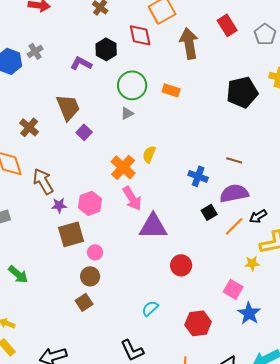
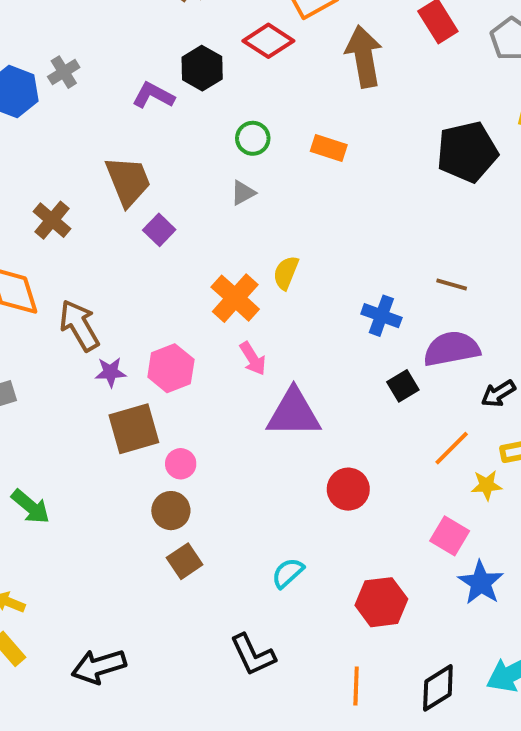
red diamond: (140, 35) -> (268, 41), turned -45
green circle: (132, 85) -> (253, 138), size x0.6
pink arrow: (132, 198) -> (253, 359), size x0.7
orange line: (234, 226) -> (452, 448), moved
brown square: (84, 302) -> (185, 561), moved

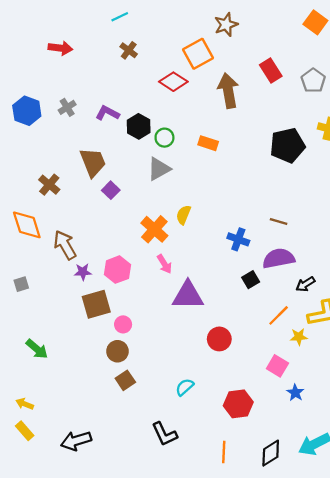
black hexagon: (202, 68) -> (139, 126), moved
gray cross: (64, 72) -> (67, 107), moved
gray triangle: (243, 193) -> (159, 169), size x1.6
blue star: (481, 583) -> (295, 393), size x0.7

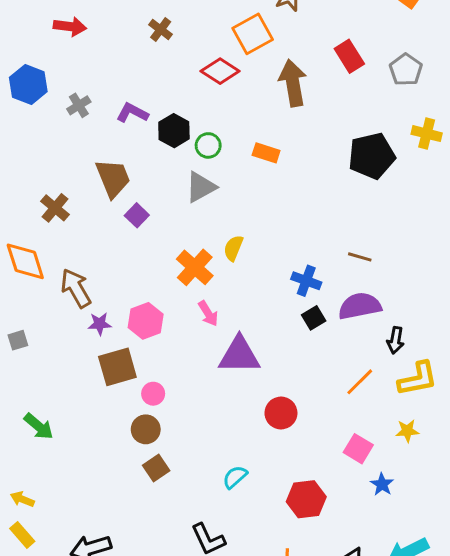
blue hexagon: (27, 111) -> (28, 85), moved
black square: (251, 280) -> (314, 318), moved
black arrow: (305, 284) -> (395, 340), turned -48
yellow star: (299, 337) -> (407, 431), moved

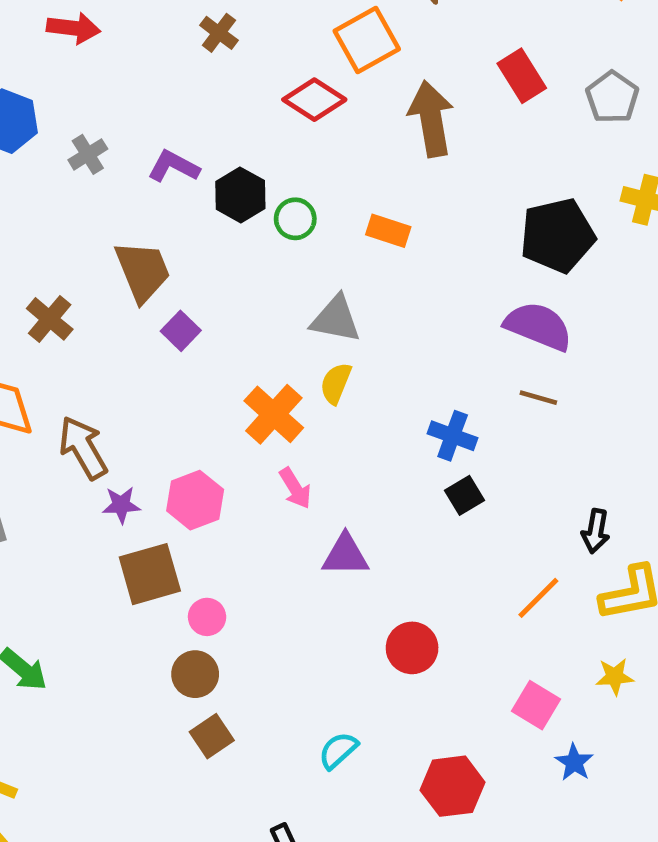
gray triangle: (201, 187) -> (336, 319), moved, turned 40
purple semicircle: (360, 306) -> (538, 326), moved, turned 33
purple triangle: (239, 355) -> (345, 555), size x0.7

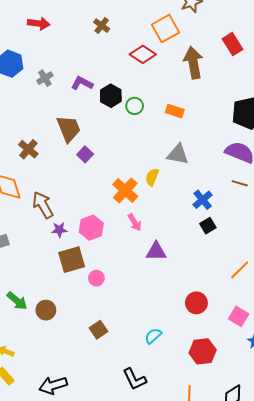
gray triangle: (336, 319) -> (178, 154), moved
blue cross: (453, 436) -> (203, 200), turned 30
red circle: (412, 648) -> (196, 303), moved
brown circle: (195, 674) -> (46, 310), moved

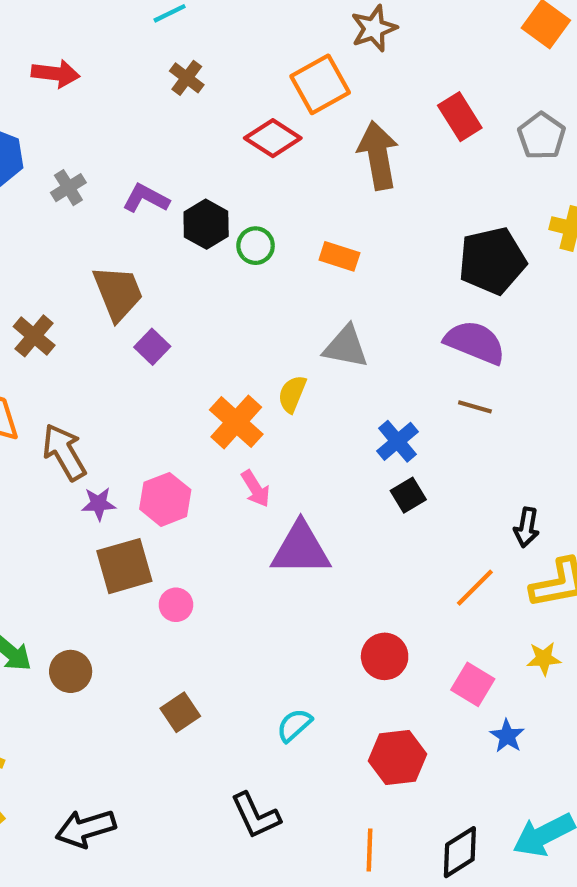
purple triangle: (156, 251) -> (301, 549), size x1.4

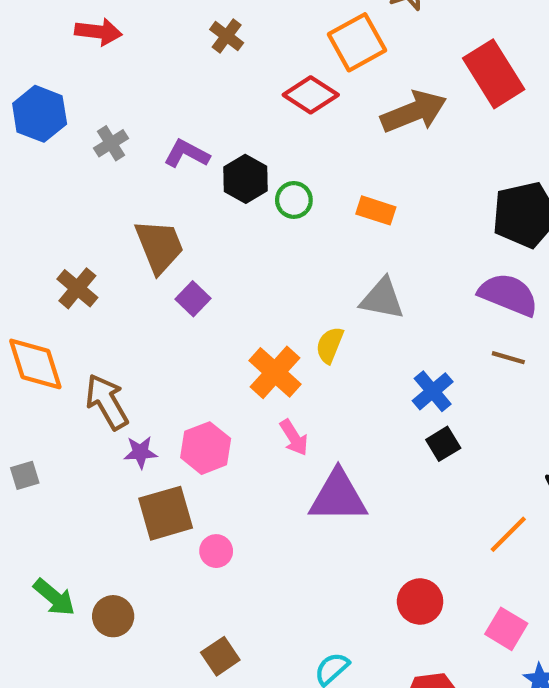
red rectangle: (460, 117) -> (494, 74), size x1.4
brown arrow: (378, 155) -> (414, 112), turned 78

